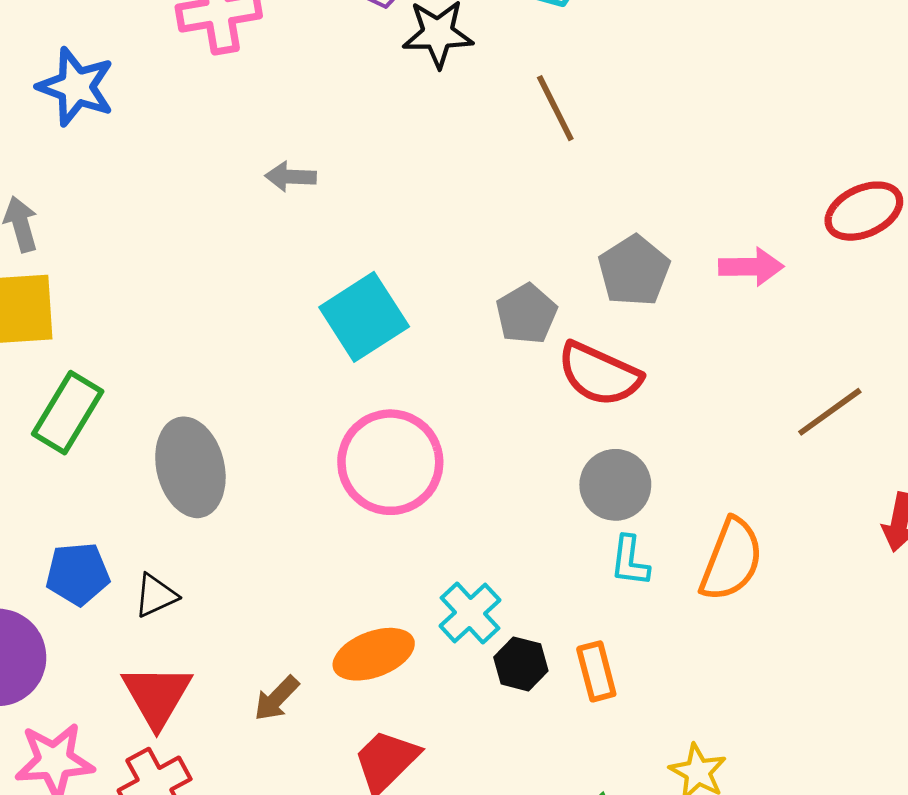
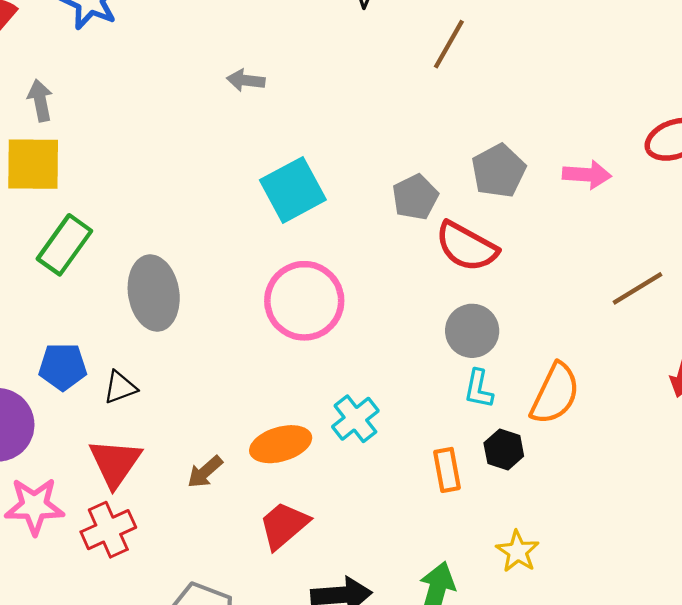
brown line: (555, 108) -> (449, 44), turned 52
black hexagon: (521, 664) -> (504, 450), moved

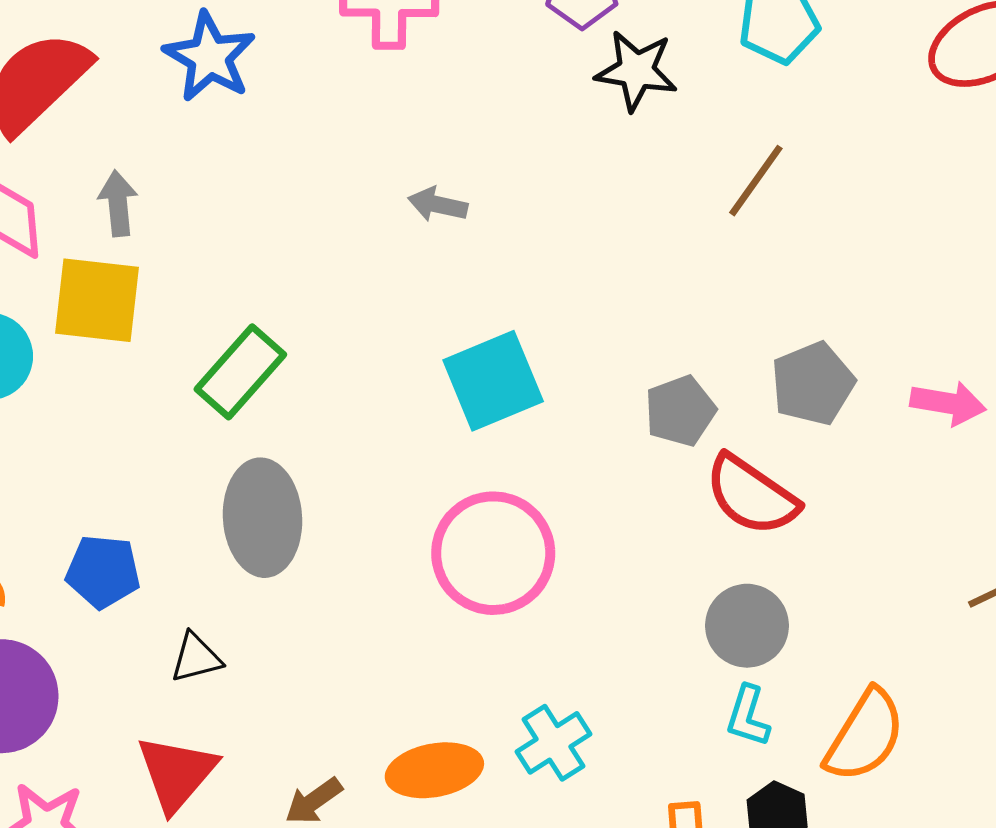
green rectangle: (64, 245) -> (240, 372), moved
blue pentagon: (63, 367) -> (103, 572), moved

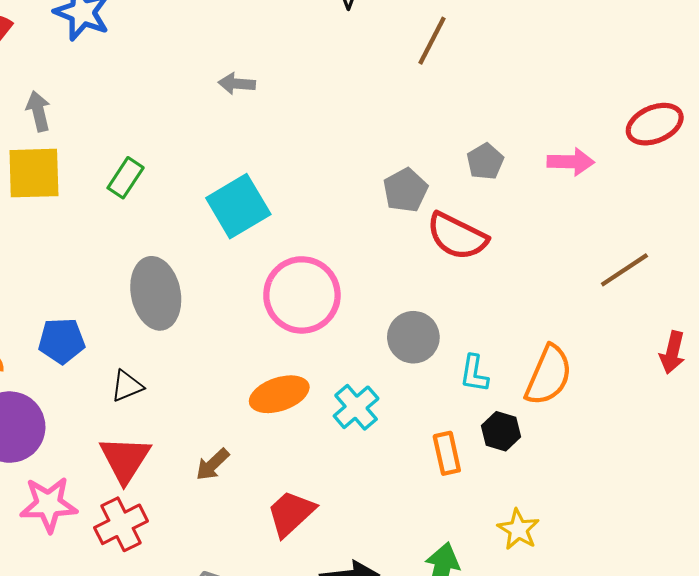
green rectangle: (240, 372) -> (126, 178), moved, size x0.7
cyan square: (493, 381) -> (238, 206), moved
gray pentagon: (813, 384) -> (485, 162), size x0.7
gray circle: (747, 626) -> (413, 337), moved
orange ellipse: (434, 770) -> (279, 394), moved

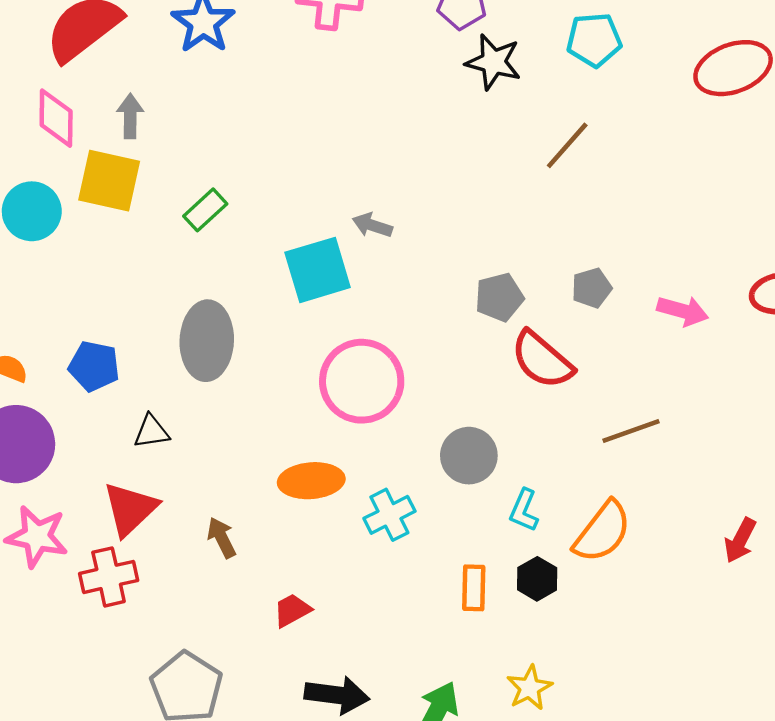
gray arrow: (237, 84) -> (372, 225), moved
brown line: (624, 270) -> (631, 431), moved
brown arrow: (212, 465) -> (222, 538), turned 93
red trapezoid: (291, 513) -> (292, 610), size x0.7

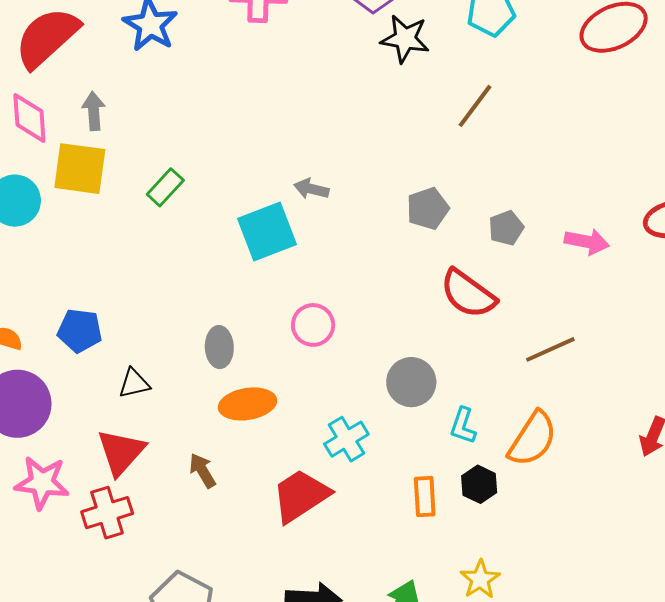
gray pentagon: (499, 297) -> (428, 209), moved
gray ellipse: (207, 341) -> (219, 347), moved, size x0.6
pink circle: (362, 381) -> (313, 325), size x0.6
orange ellipse: (311, 481) -> (248, 404), moved
red trapezoid: (292, 610) -> (301, 496), moved, size x1.8

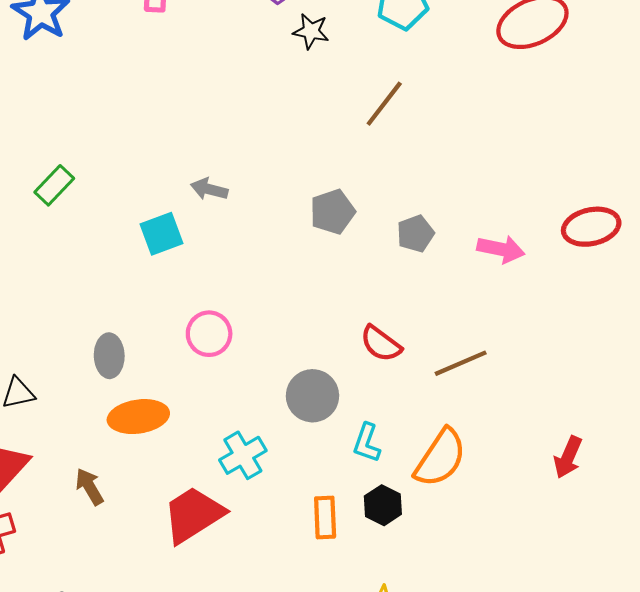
black star: (405, 39) -> (311, 31), size x0.7
cyan square: (267, 231) -> (162, 234), size x0.7
red semicircle: (468, 294) -> (381, 344), moved, size x0.7

